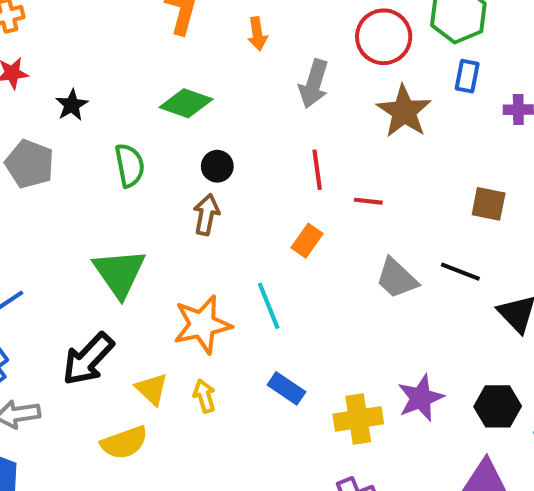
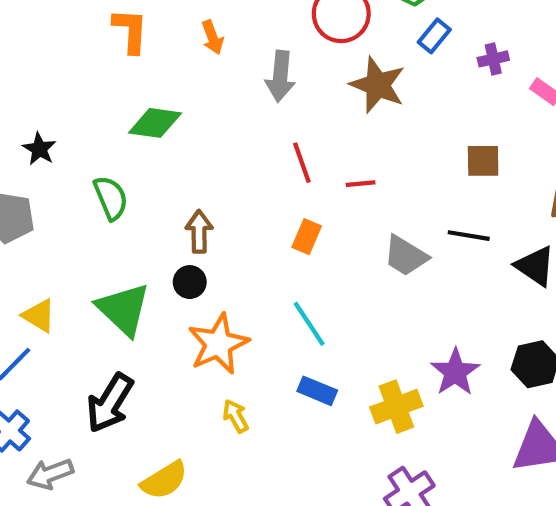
blue rectangle: (467, 76) -> (434, 36), turned 40
black circle: (217, 166) -> (190, 282), moved
cyan line: (269, 306) -> (309, 324), moved
yellow triangle: (152, 389) -> (39, 316), moved

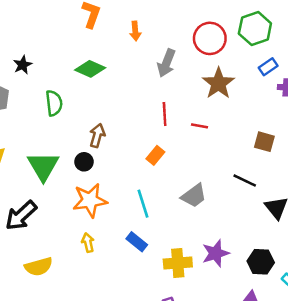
blue rectangle: (434, 36) -> (268, 67), moved
red line: (361, 184) -> (199, 126), moved
gray trapezoid: (406, 256) -> (194, 196), moved, turned -84

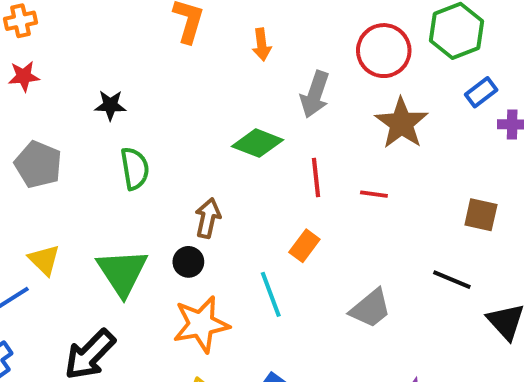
black star: (23, 65) -> (110, 105), moved, turned 30
green diamond: (90, 69) -> (258, 143), moved
cyan line: (143, 204) -> (271, 294), moved

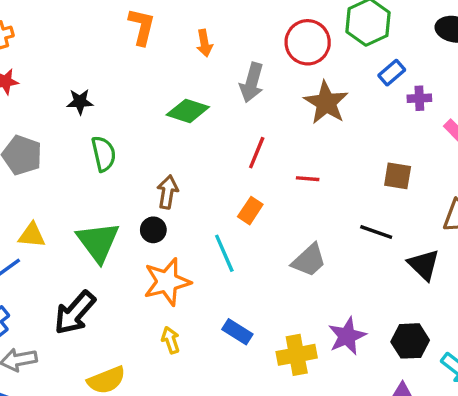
green diamond: (258, 143) -> (188, 111), moved
red line: (316, 177) -> (257, 153), turned 32
red line: (374, 194) -> (308, 179), moved
yellow triangle: (44, 260) -> (32, 235), turned -36

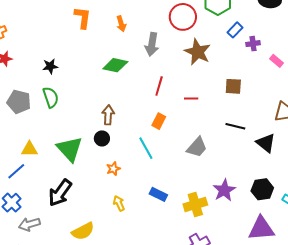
green semicircle: (104, 154) -> (51, 97), moved
brown square: (398, 176) -> (233, 86), moved
orange star: (167, 282) -> (113, 169), size x0.5

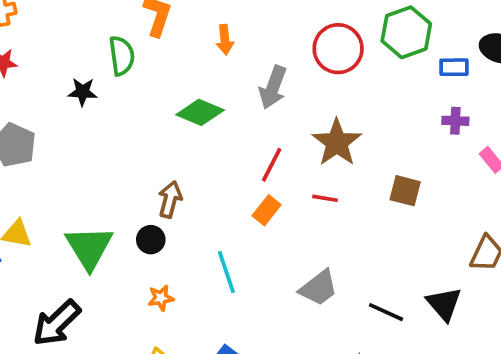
blue rectangle: (235, 30) -> (454, 67), moved, turned 35
brown star: (198, 52) -> (337, 143), moved
green semicircle: (51, 97) -> (122, 56), moved
orange rectangle: (159, 121) -> (267, 210), moved
black line: (235, 126) -> (386, 312), moved

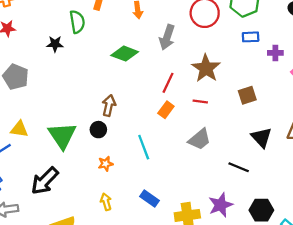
blue rectangle: (454, 67) -> (251, 37), moved
brown square: (405, 191) -> (247, 95), turned -30
gray trapezoid: (319, 288) -> (200, 139), moved
black triangle: (444, 304) -> (261, 138), moved

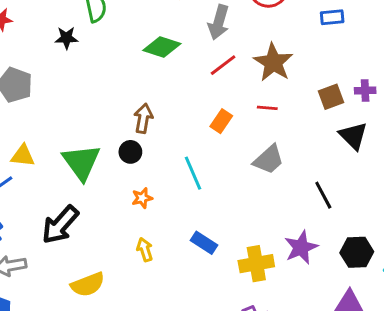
purple cross: (275, 53) -> (365, 91), moved
red line: (168, 83) -> (223, 65), moved, turned 30
black triangle: (261, 138) -> (353, 136), moved
black line: (239, 167) -> (323, 195), turned 42

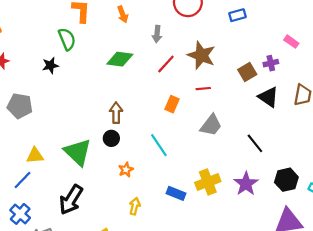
gray arrow: (219, 22) -> (157, 34), size x0.7
yellow arrow: (145, 250) -> (135, 206), turned 42
yellow cross: (256, 264) -> (208, 182), moved

